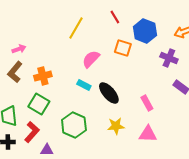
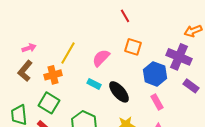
yellow line: (76, 28) -> (68, 53), moved
blue hexagon: (145, 31) -> (155, 74), moved
purple cross: (169, 58) -> (179, 57), size x1.4

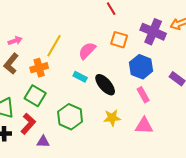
purple cross: (179, 57) -> (153, 32), moved

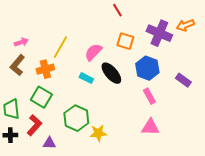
black ellipse: (105, 85) -> (111, 73), moved
yellow star: (112, 118) -> (98, 133), moved

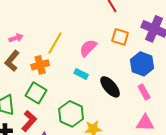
black ellipse: (111, 73) -> (110, 87), moved

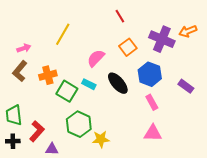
orange square: (120, 37) -> (128, 47), turned 36
yellow line: (55, 43) -> (63, 34), moved
black ellipse: (110, 87) -> (118, 83), moved
green square: (36, 93) -> (67, 91), moved

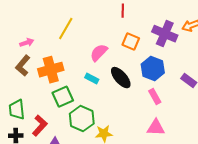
red line: (120, 16) -> (123, 11), turned 32
orange square: (128, 47) -> (131, 42), turned -30
orange cross: (48, 75) -> (51, 70), size x1.4
green square: (67, 91) -> (63, 97), moved, turned 35

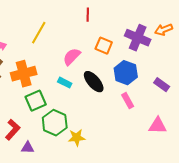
red line: (123, 11) -> (88, 15), moved
pink triangle: (156, 128) -> (158, 126), moved

